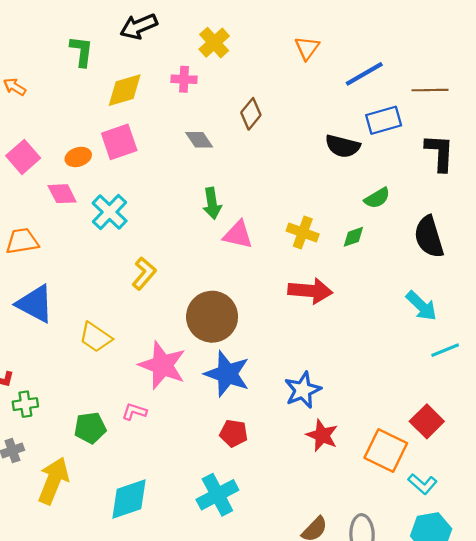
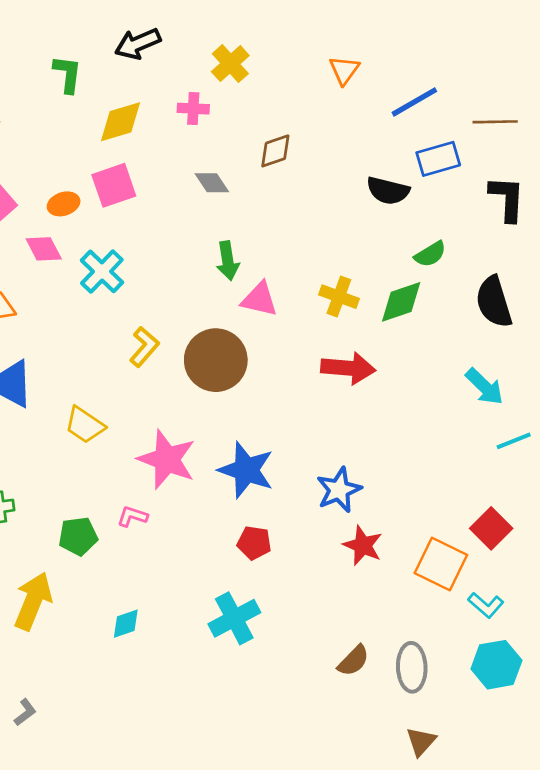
brown diamond: (251, 114) -> (275, 151), turned 32
green diamond: (353, 237) -> (401, 302), size x1.6
brown circle: (212, 317) -> (216, 360), moved
cyan diamond: (129, 499) -> (126, 624), size x0.6

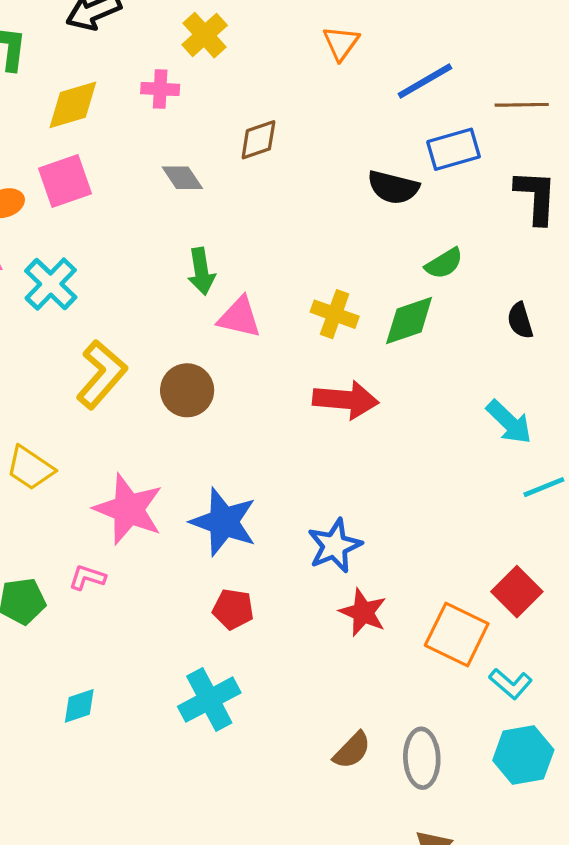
black semicircle: (494, 302) -> (520, 321), size x0.6
yellow L-shape: (144, 347) -> (101, 374), size x1.4
brown circle: (216, 360) -> (187, 390), size x0.7

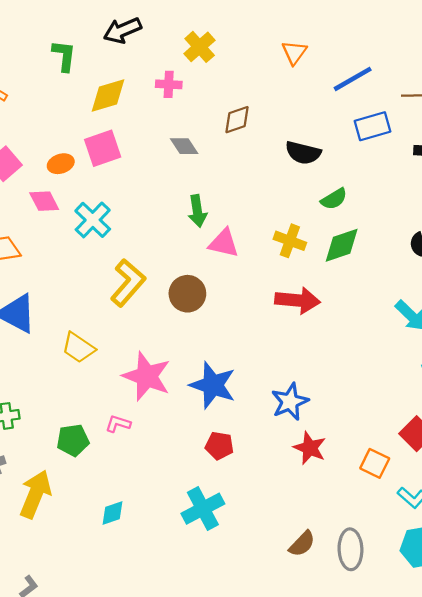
black semicircle: (393, 187) -> (303, 153), moved
green semicircle: (444, 263) -> (334, 199), moved
orange square: (457, 635) -> (375, 463), size x0.7

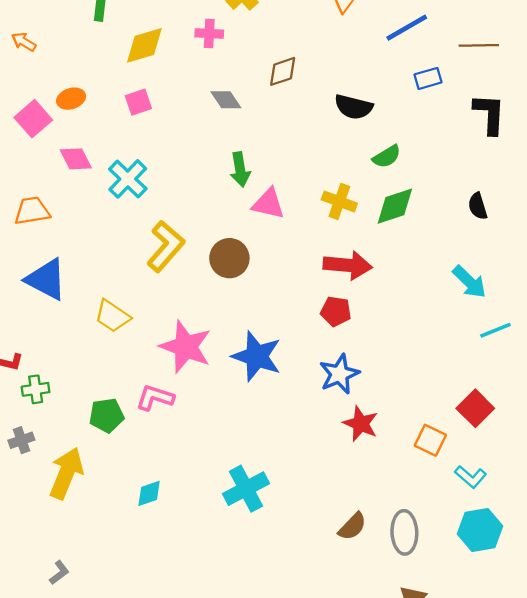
blue rectangle: (373, 126) -> (428, 78), size x0.7
pink square: (103, 148) -> (138, 102), size x0.7
orange ellipse: (61, 164) -> (71, 99), moved
pink L-shape: (118, 424) -> (155, 398), size x1.4
red pentagon: (219, 446) -> (336, 311), moved

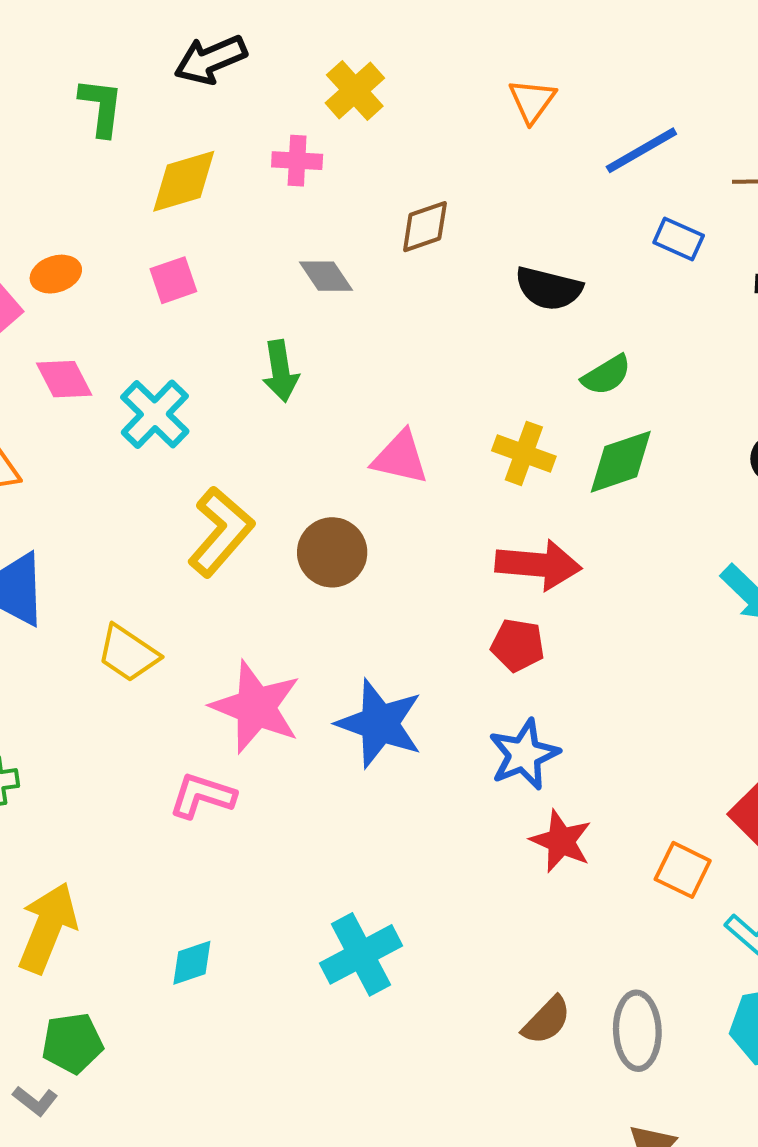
blue rectangle: (428, 78) -> (679, 239), turned 40
green arrow: (240, 170) -> (281, 371), moved
green pentagon: (107, 415) -> (72, 1043), moved
gray L-shape: (59, 573) -> (35, 1101), turned 75

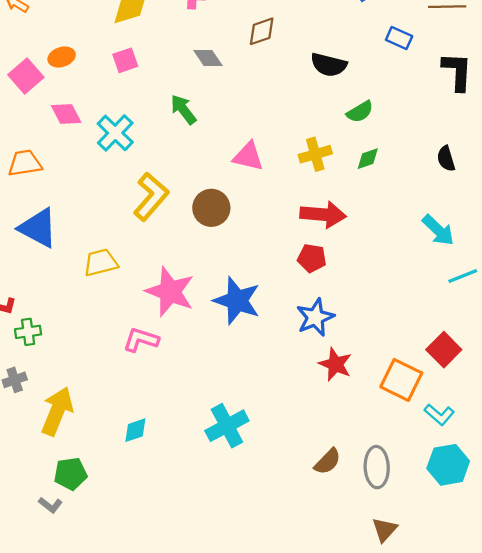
green arrow: (281, 371) -> (183, 109), turned 152
yellow cross: (524, 453) -> (315, 154), turned -36
green diamond: (621, 462) -> (368, 159), size x0.6
yellow trapezoid: (128, 653) -> (101, 263), turned 132
orange square: (683, 870) -> (401, 380), size x1.4

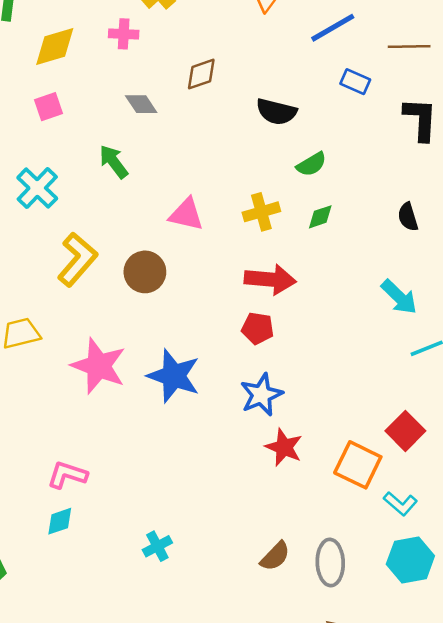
pink L-shape: (141, 340) -> (67, 475), moved
cyan cross: (227, 426) -> (157, 546), moved, size x0.6

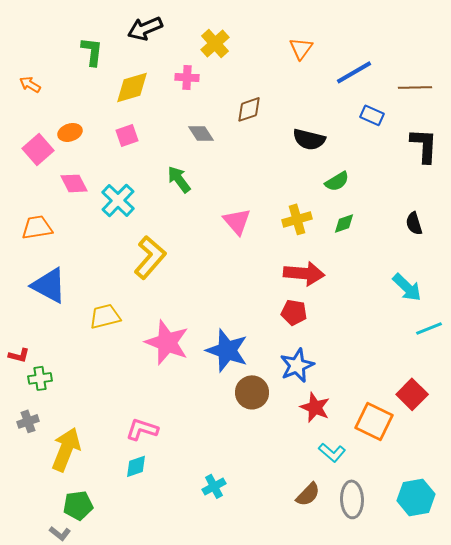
pink triangle: (186, 214) -> (237, 221), turned 36
brown circle: (145, 272) -> (252, 392), moved
cyan L-shape: (400, 504) -> (332, 452), moved

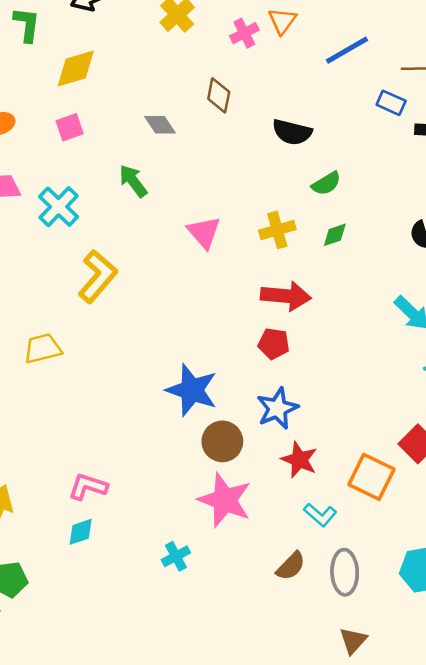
pink cross: (187, 77) -> (244, 33), moved, turned -30
brown diamond: (249, 109) -> (219, 95), turned -60
blue rectangle: (372, 115) -> (391, 103), moved
pink star: (167, 342) -> (225, 500), moved

